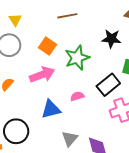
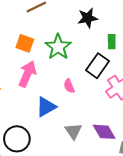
pink arrow: (42, 75) -> (27, 74), turned -30
pink semicircle: (77, 96) -> (69, 86), turned -80

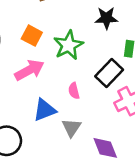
pink arrow: (27, 74) -> (29, 70), turned 30
gray triangle: (73, 131) -> (71, 128), moved

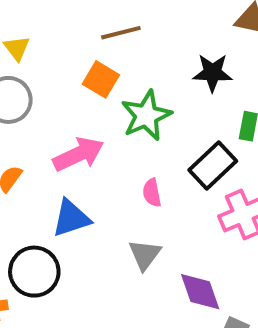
orange square: (32, 36) -> (101, 79), moved
blue triangle: (45, 110) -> (71, 218), moved

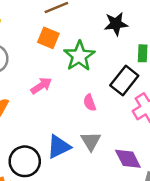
pink arrow: (78, 154) -> (41, 86), size x0.7
blue triangle: (71, 218) -> (59, 147), moved

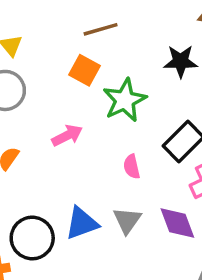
purple diamond: (128, 159) -> (177, 223), moved

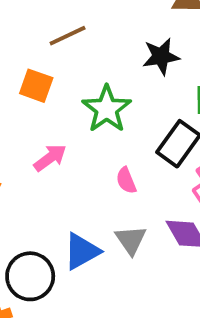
orange square: (84, 70) -> (36, 86), moved

